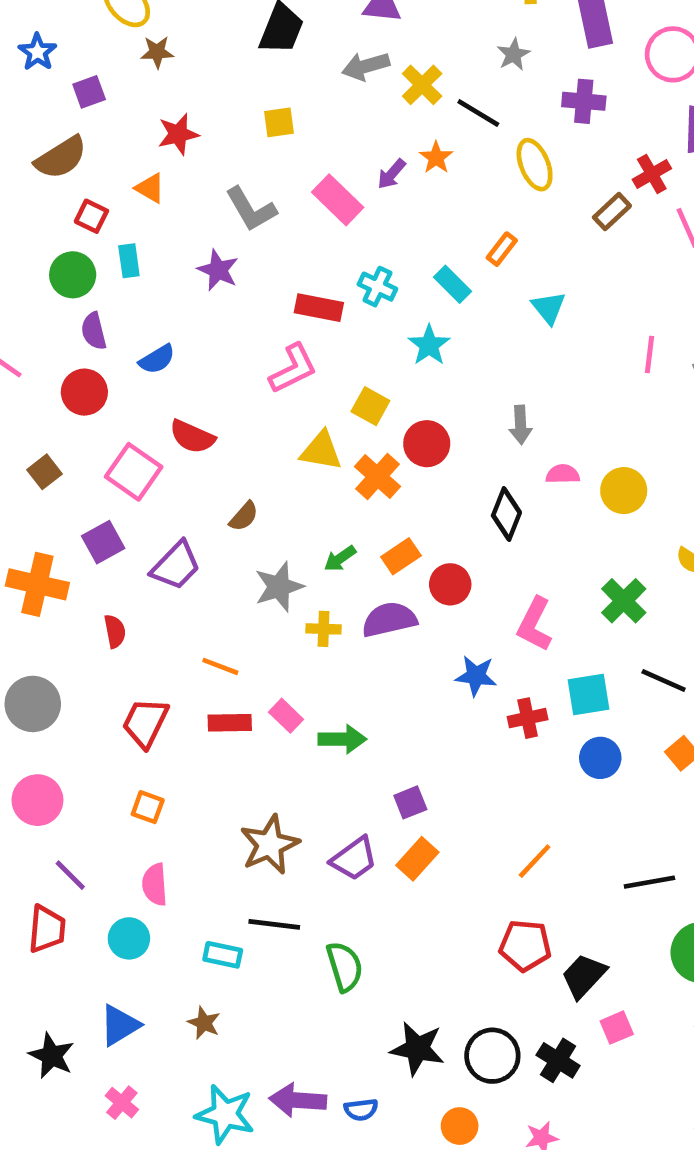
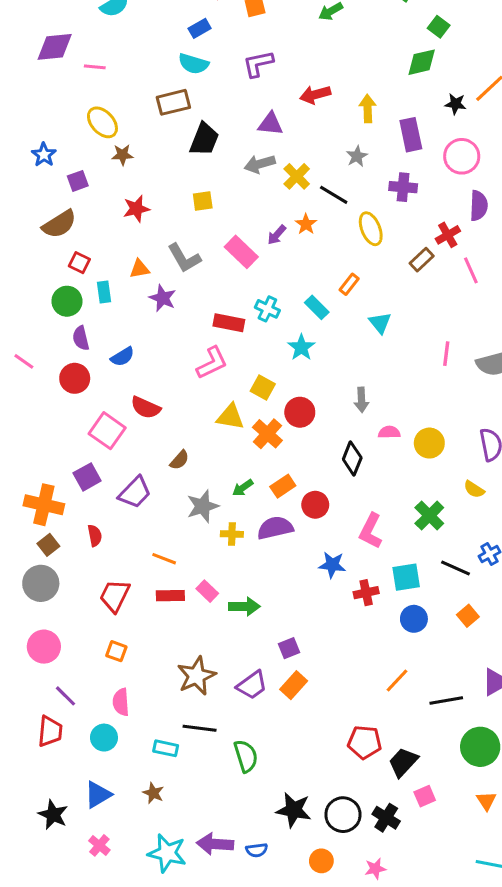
orange triangle: (150, 188) -> (139, 269), moved, turned -40
brown square: (45, 472) -> (48, 545), moved
orange line: (535, 861) -> (397, 680), moved

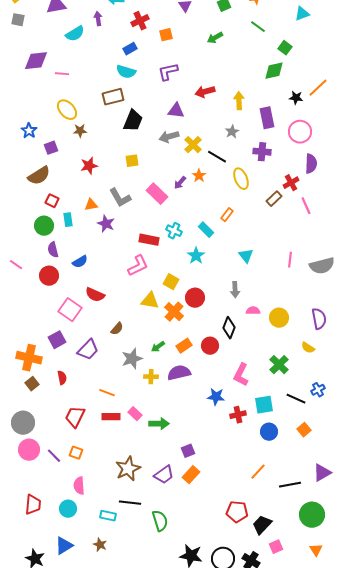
cyan triangle: (380, 323) -> (246, 256), moved
red circle: (315, 505) -> (210, 346), moved
gray circle: (41, 583) -> (23, 423), moved
purple line: (65, 696) -> (54, 456), moved

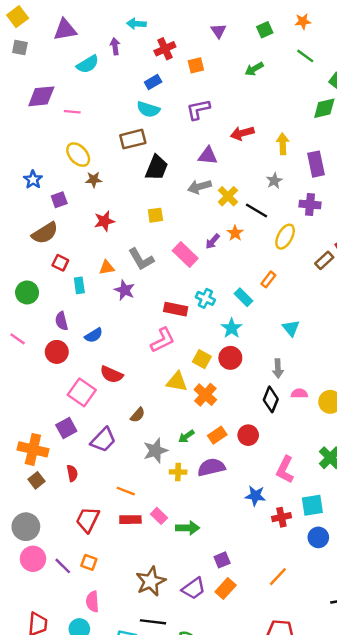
yellow ellipse: (241, 179) -> (285, 237), turned 50
green circle: (44, 226) -> (27, 292), moved
red circle: (195, 298) -> (230, 358), moved
black diamond: (229, 328) -> (271, 399), moved
orange line: (258, 472) -> (278, 577), moved

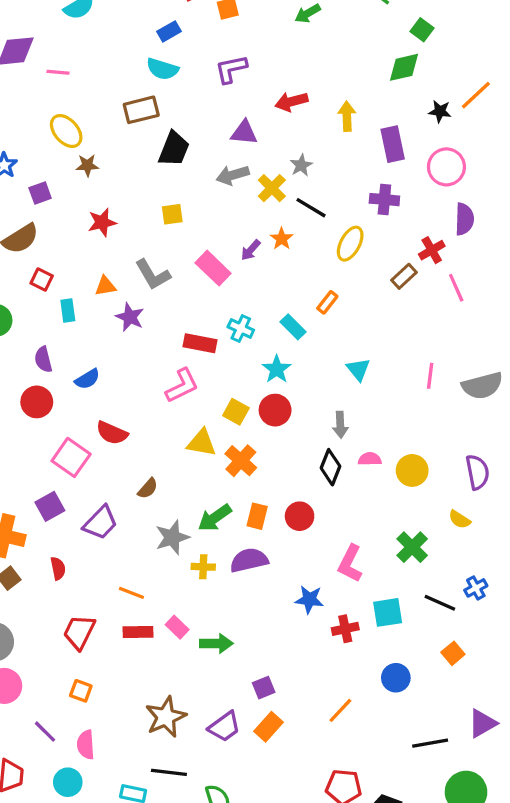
gray star: (274, 181) -> (301, 165), moved
orange rectangle: (217, 435) -> (257, 516), turned -42
green arrow: (186, 436) -> (215, 518), size x1.5
blue circle: (318, 537) -> (396, 678), moved
purple line: (63, 566) -> (45, 732), moved

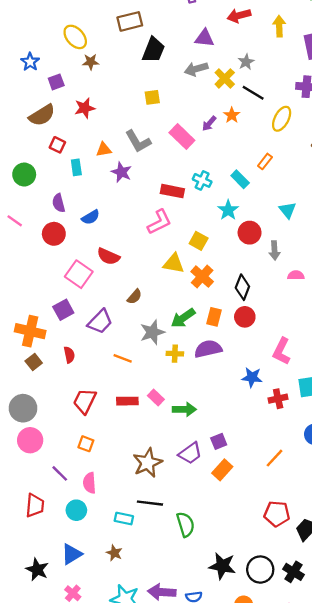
red star: (102, 222) -> (85, 108), moved
red circle: (275, 410) -> (250, 233), moved
black diamond: (331, 467) -> (242, 287), moved
orange line: (131, 593) -> (123, 358), moved
purple trapezoid: (224, 727) -> (190, 453), moved

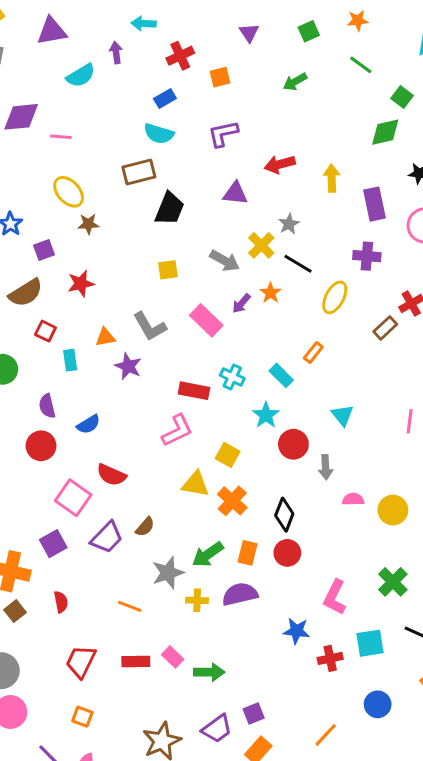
gray arrow: (196, 69) -> (225, 261), moved, turned -135
purple trapezoid: (100, 322) -> (107, 538), moved

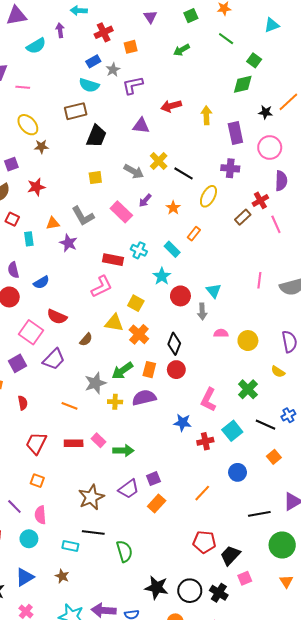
gray star: (289, 224) -> (113, 70), moved
orange star: (270, 293) -> (173, 208), moved
cyan triangle: (342, 415) -> (214, 291), moved
brown semicircle: (145, 527) -> (86, 340), moved
cyan square: (370, 643) -> (232, 431), turned -30

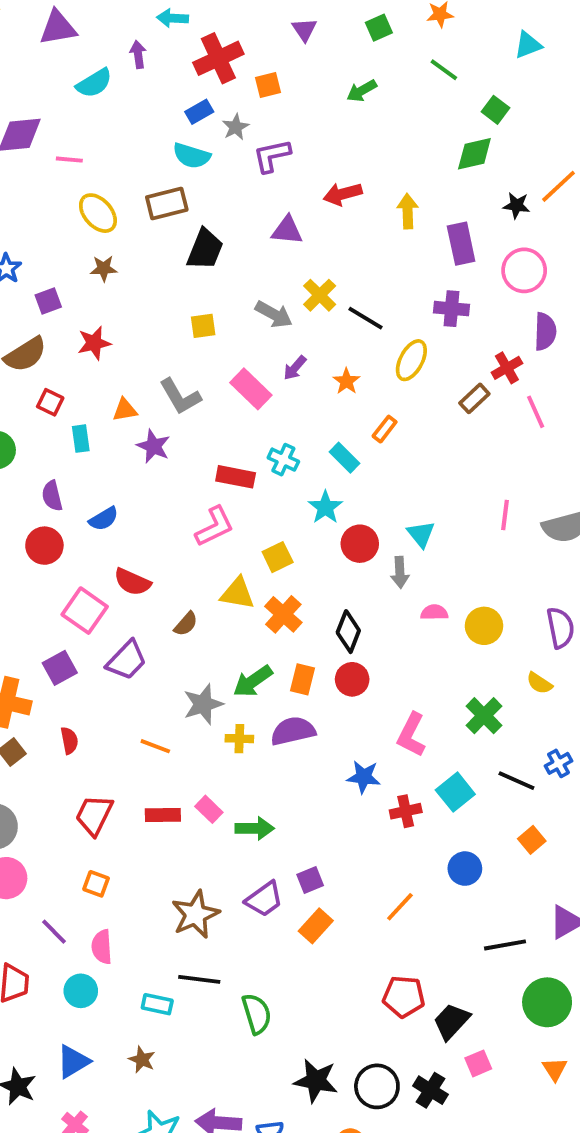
red cross: (104, 32) -> (218, 58), size x1.4
yellow ellipse: (28, 125) -> (98, 213), moved
yellow square: (136, 303) -> (278, 557), turned 35

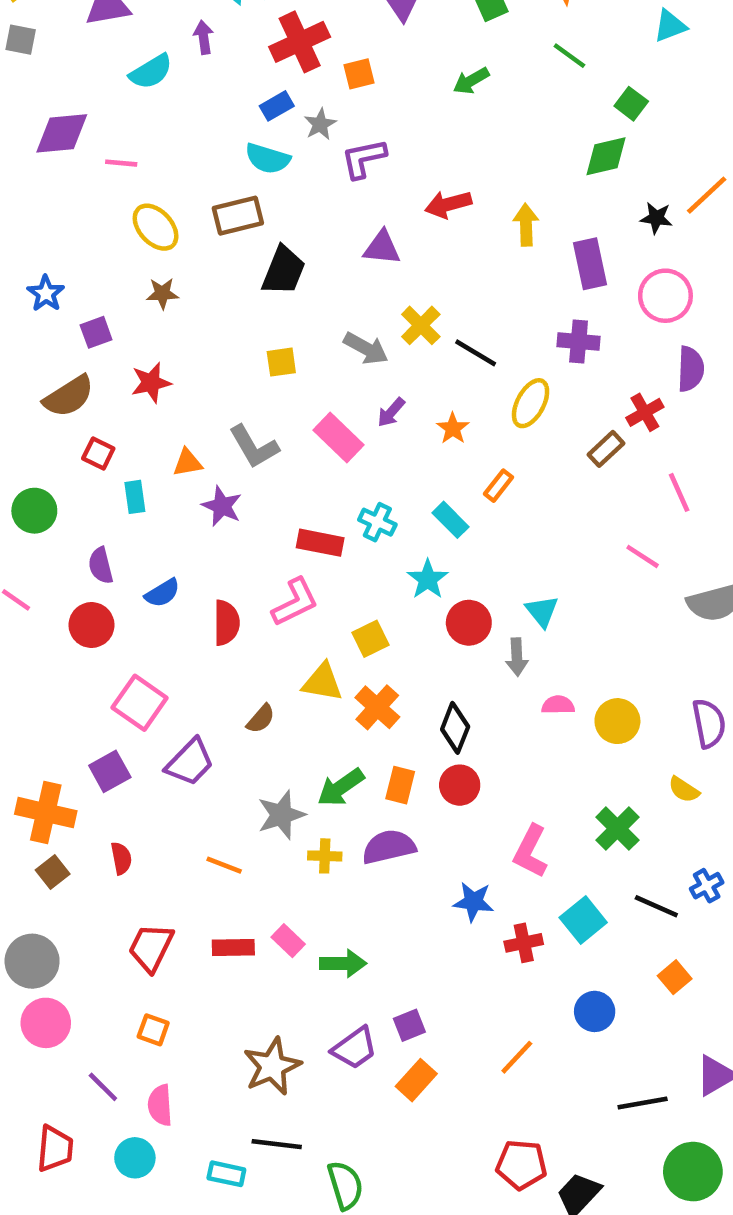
pink line: (536, 412) -> (679, 492), moved
pink line: (505, 515) -> (643, 556), moved, turned -64
red semicircle: (132, 582) -> (226, 623), moved, turned -114

